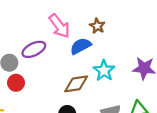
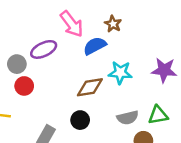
cyan star: (104, 71) -> (120, 73), turned -30

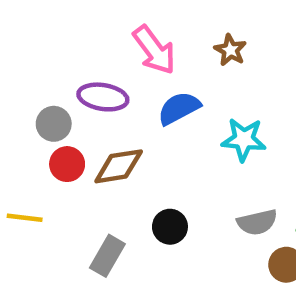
blue semicircle: (95, 46) -> (179, 108), moved
purple ellipse: (44, 49) -> (103, 97), turned 35
brown diamond: (90, 87) -> (119, 166), moved

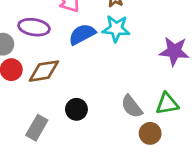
cyan star: (244, 139) -> (116, 29), moved
gray semicircle: (257, 222) -> (132, 106), turned 65

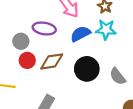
gray semicircle: (132, 106) -> (118, 76), moved
black circle: (76, 109) -> (87, 69), moved, size x1.5

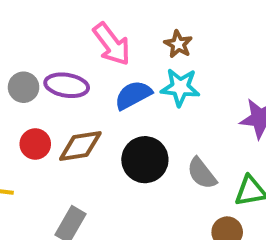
gray circle: (21, 41) -> (24, 87), moved

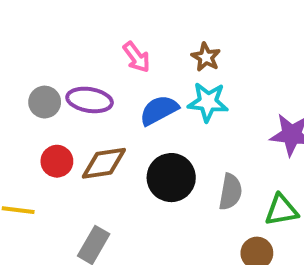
pink arrow: (112, 44) -> (136, 57), size x0.7
gray semicircle: (202, 173) -> (230, 192), turned -132

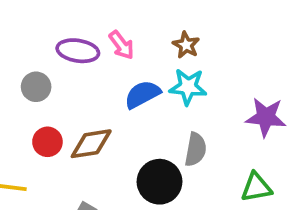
purple ellipse: (90, 100) -> (78, 51), moved
black circle: (171, 178) -> (159, 182), moved
gray semicircle: (230, 192) -> (196, 149), moved

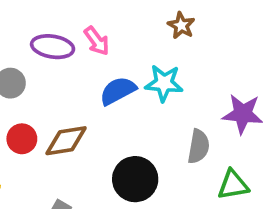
brown star: (186, 45) -> (181, 25), moved
gray semicircle: (196, 149) -> (199, 146), moved

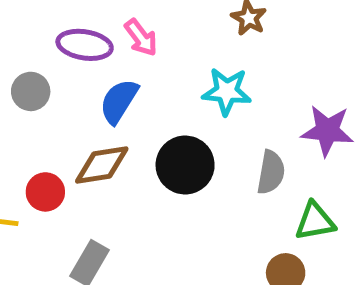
blue semicircle: (118, 91) -> (119, 101), moved, turned -30
red circle: (22, 139) -> (45, 192), moved
black circle: (135, 179) -> (185, 165), moved

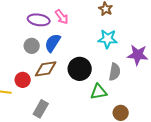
gray circle: (31, 91) -> (32, 46), moved
cyan star: (227, 91) -> (108, 39), moved
green triangle: (315, 221) -> (99, 92), moved

